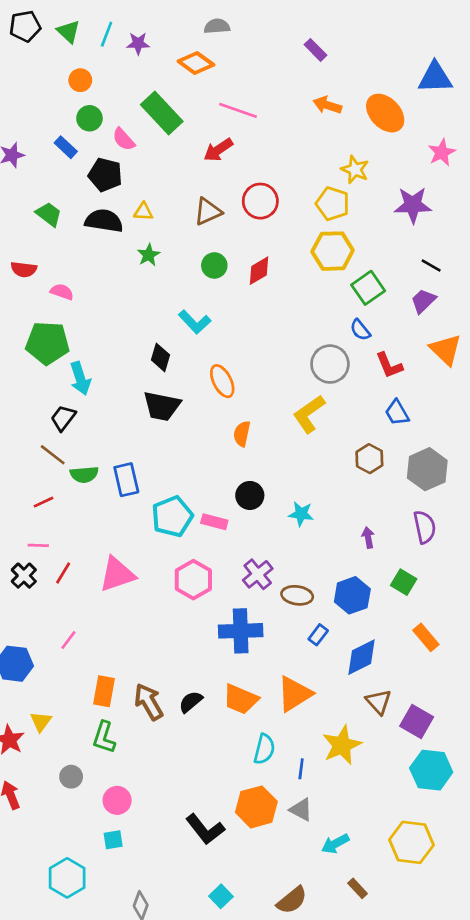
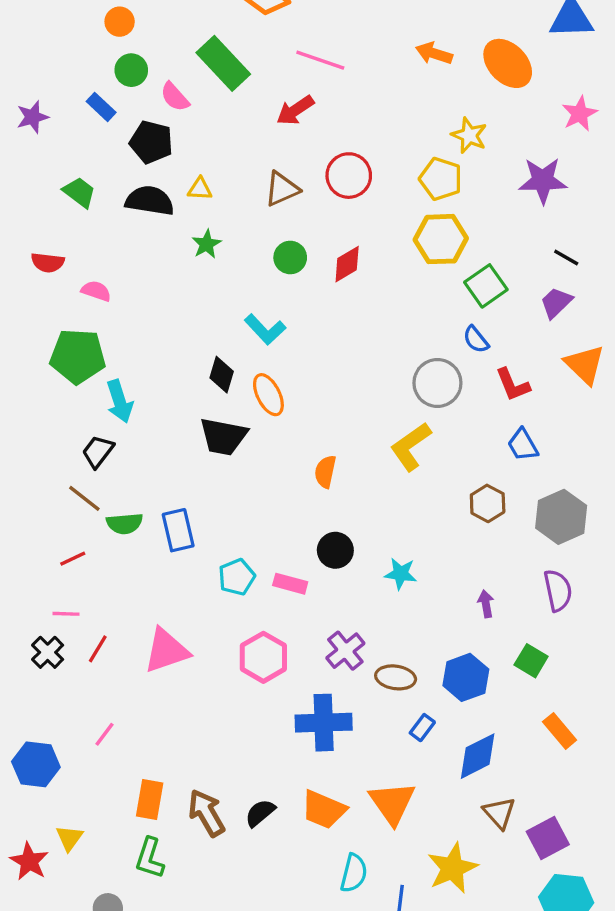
orange ellipse: (222, 381) -> (268, 395), moved
cyan pentagon: (172, 516) -> (237, 577), size x0.7
orange triangle: (294, 694) -> (392, 803), turned -33
purple square: (417, 721) -> (548, 838), turned 32

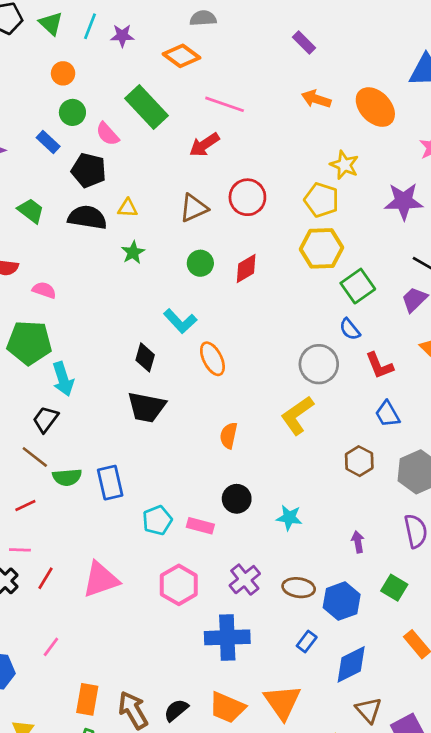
orange ellipse: (268, 395) -> (212, 359), moved
brown ellipse: (396, 677) -> (299, 588), moved

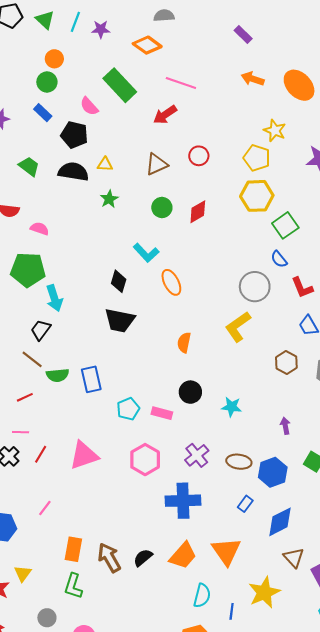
green circle: (72, 112) -> (47, 82), moved
red circle: (247, 197) -> (199, 156), size x0.7
orange trapezoid: (227, 707) -> (183, 556), turned -72

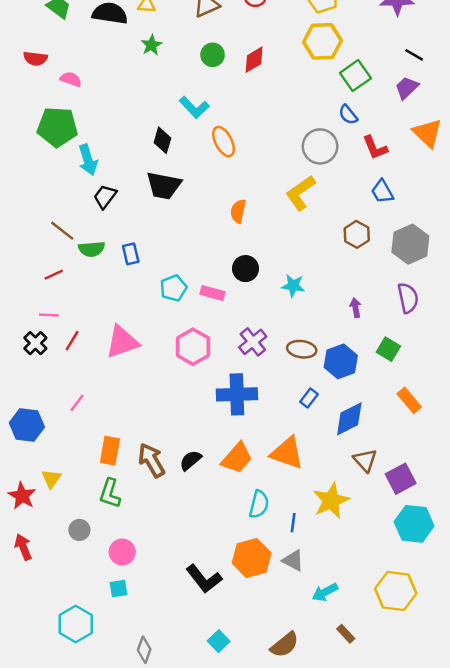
black trapezoid: (41, 330) -> (105, 197), moved
blue rectangle: (91, 379) -> (131, 254), size x0.7
orange triangle: (226, 551) -> (287, 453), turned -36

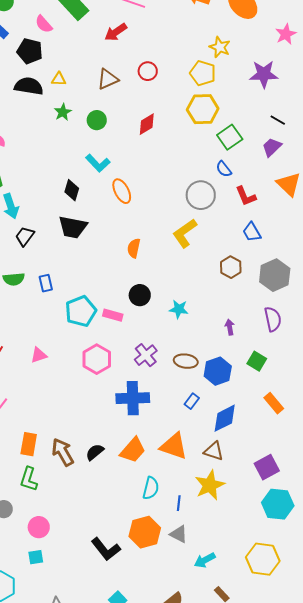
green circle: (213, 55) -> (97, 120), moved
cyan pentagon: (173, 288) -> (81, 311), size x1.4
pink triangle: (122, 342) -> (39, 355), size x0.6
brown triangle: (365, 460) -> (214, 451), moved, turned -30

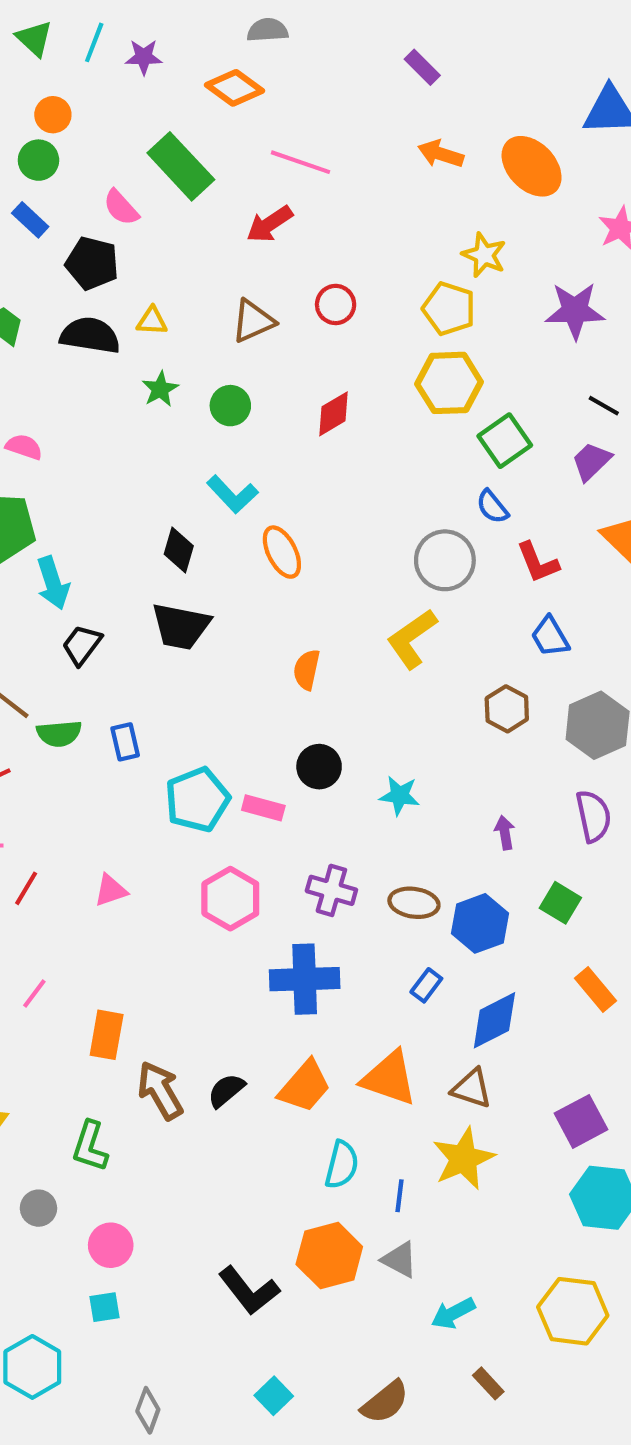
purple cross: (146, 355) -> (331, 890), turned -35
orange rectangle: (29, 444) -> (107, 1035), moved

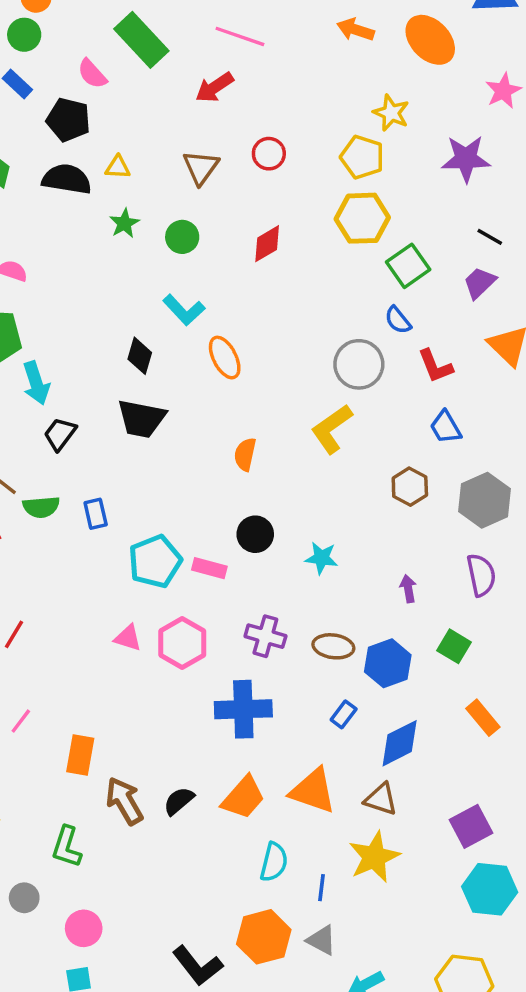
brown triangle: (253, 321) -> (201, 167), turned -30
pink triangle: (111, 890) -> (128, 638), moved, turned 36

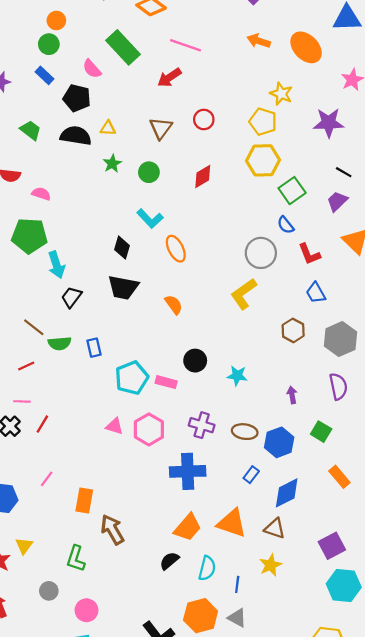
orange semicircle: (245, 454) -> (174, 305), moved, turned 132
black semicircle: (179, 801) -> (169, 561), moved
yellow star: (374, 857) -> (271, 565), size x0.7

